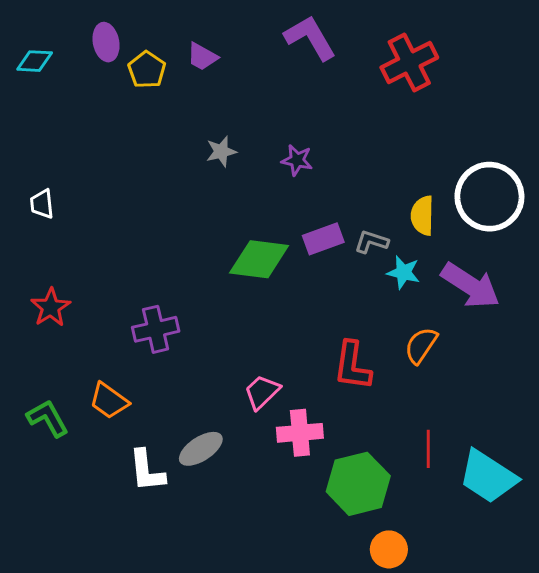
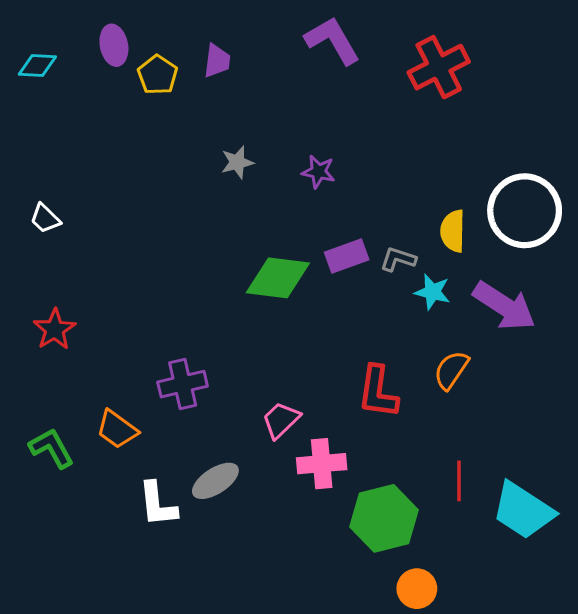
purple trapezoid: (202, 57) -> (217, 61), turned -112
white trapezoid: (42, 204) -> (45, 219), turned -40
purple cross: (156, 329) -> (183, 384), moved

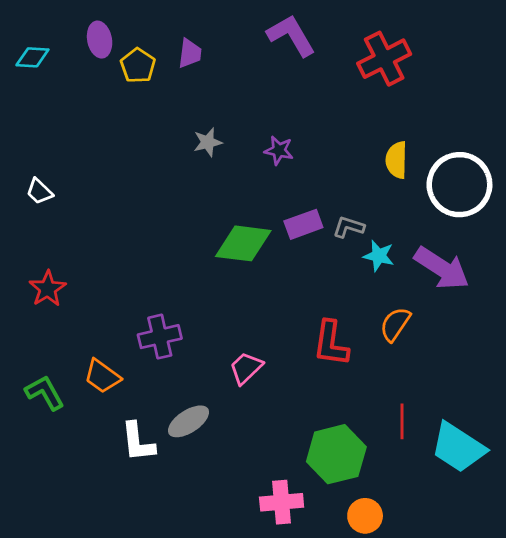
yellow semicircle: (453, 231) -> (397, 160), moved
pink cross: (322, 464) -> (282, 502), moved

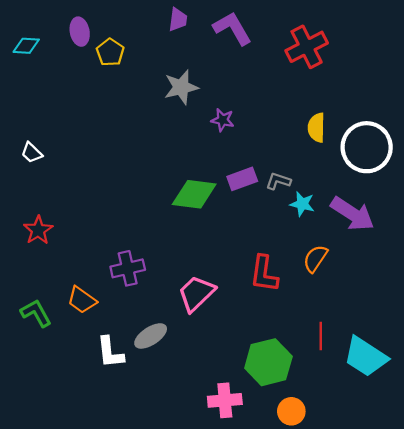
purple trapezoid: (190, 53) -> (178, 20), moved
gray star: (208, 142) -> (181, 87), moved, size x1.5
pink trapezoid: (246, 368) -> (196, 293), size x1.4

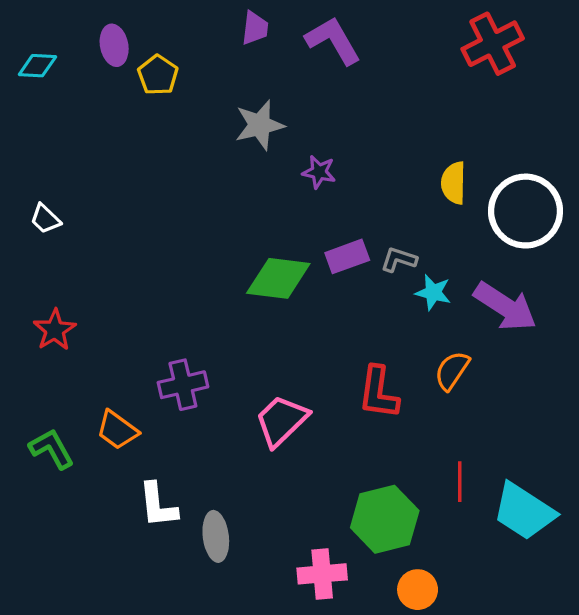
red cross: (307, 47) -> (493, 44), moved
gray ellipse: (151, 336) -> (216, 536), moved, turned -64

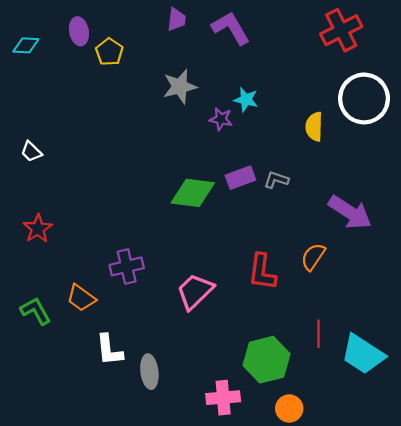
white circle: (525, 211) -> (364, 98), moved
cyan star: (433, 292) -> (246, 100), moved

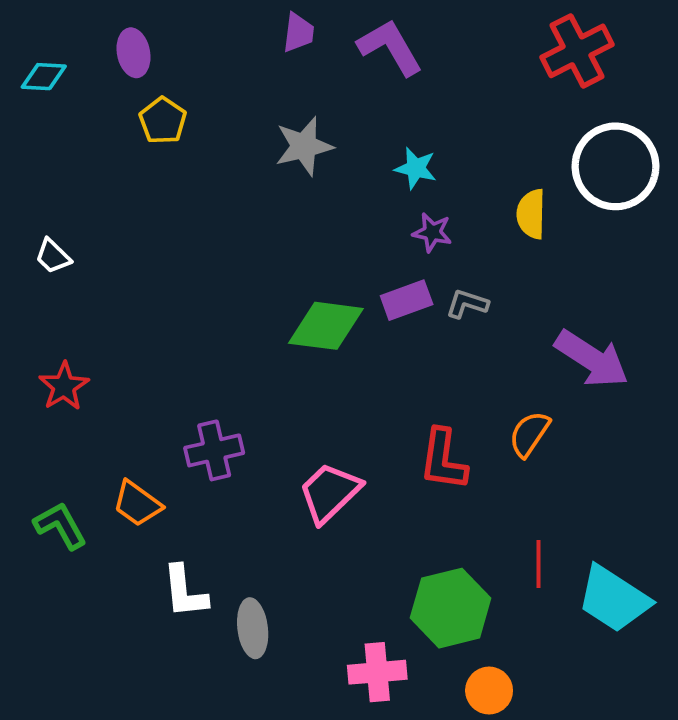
yellow pentagon: (109, 52) -> (163, 121), moved
purple star: (221, 119) -> (432, 232), moved

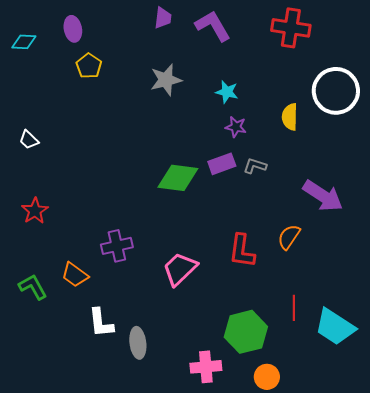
red cross: (577, 51) -> (291, 28), moved, turned 36

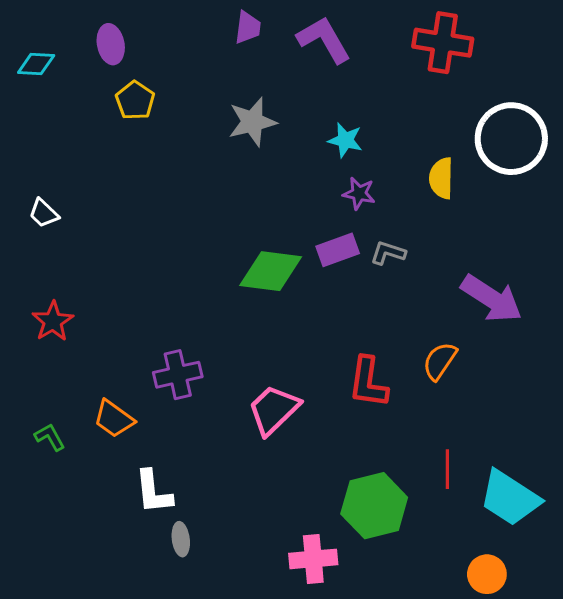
green L-shape: (33, 287) -> (50, 437), size x0.7
gray ellipse: (138, 343) -> (181, 539), moved, size x0.7
orange circle: (267, 377) -> (487, 574), moved

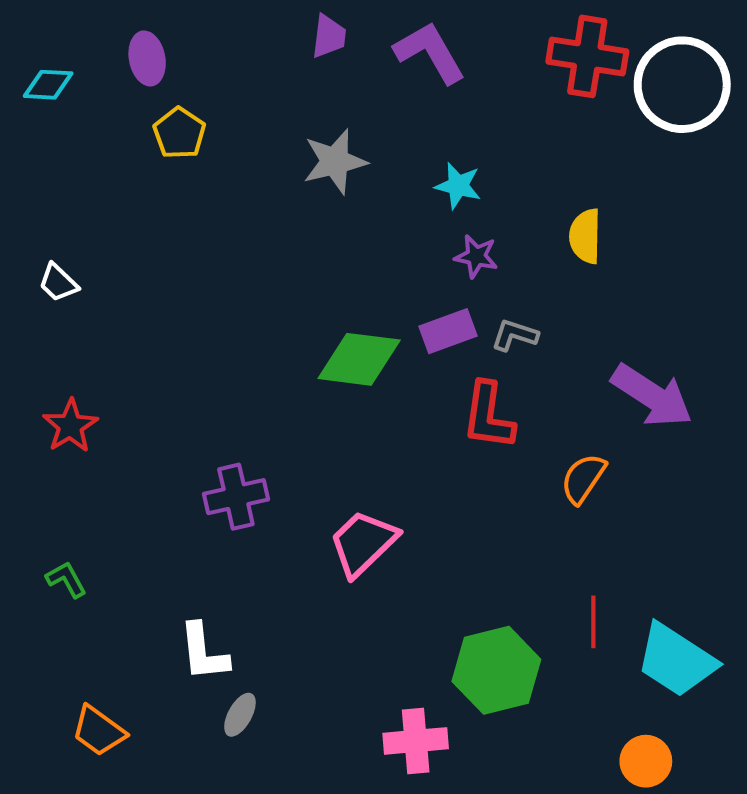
white circle: (511, 139) -> (682, 85), moved
red L-shape: (368, 382) -> (488, 416), moved
orange trapezoid: (114, 419) -> (99, 731), moved
gray ellipse: (181, 539) -> (240, 715), turned 36

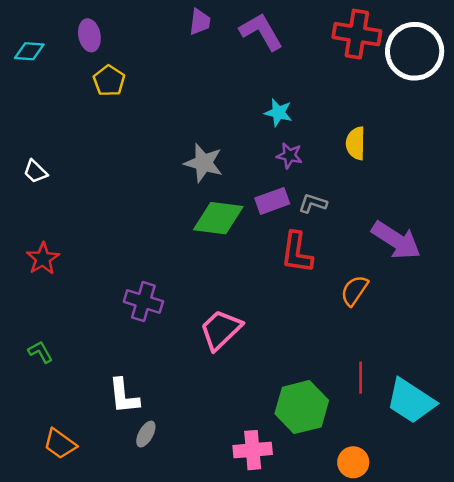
gray star: (335, 161) -> (204, 163), moved, turned 30
purple cross: (236, 497) -> (143, 302), turned 30
orange circle: (646, 761) -> (353, 462), moved

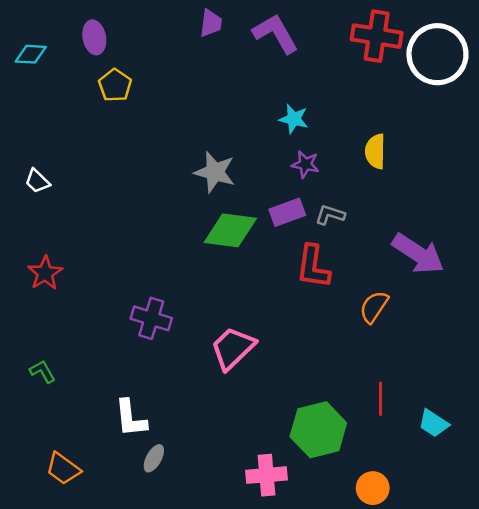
cyan trapezoid: (411, 401) -> (434, 423), size x0.6

